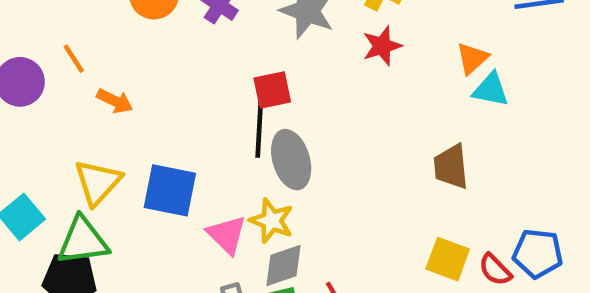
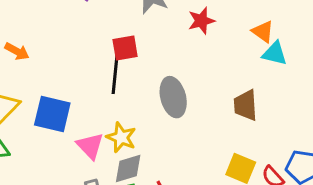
orange triangle: (472, 58) -> (263, 32), turned -45
gray ellipse: (291, 160) -> (173, 97), moved

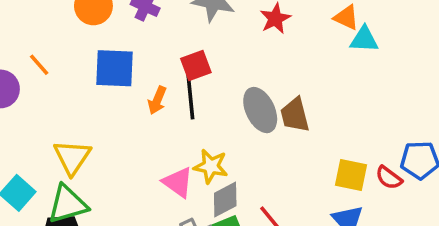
orange arrow: (17, 51) -> (157, 100), moved, turned 95
brown trapezoid: (245, 105) -> (295, 115), moved
blue square: (52, 114) -> (114, 68), moved

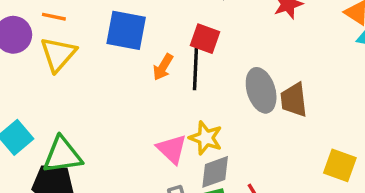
orange line: (39, 65) -> (54, 17), turned -45
red square: (196, 65) -> (205, 39), turned 32
yellow triangle: (72, 157) -> (58, 54), moved

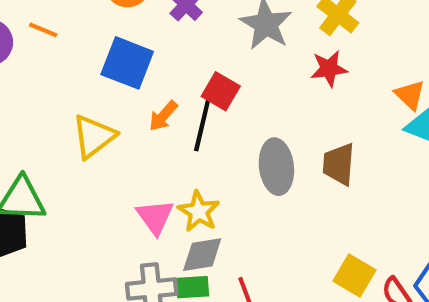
yellow triangle: (58, 54) -> (94, 136), moved
brown trapezoid: (294, 100) -> (339, 164), moved

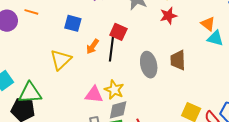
blue square: (127, 63) -> (73, 23), size x0.7
pink triangle: (155, 217) -> (94, 95), turned -42

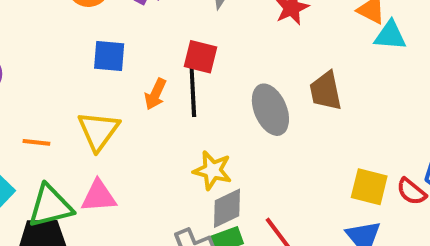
orange line: (31, 12) -> (36, 142), moved
pink triangle: (94, 95) -> (99, 196), moved

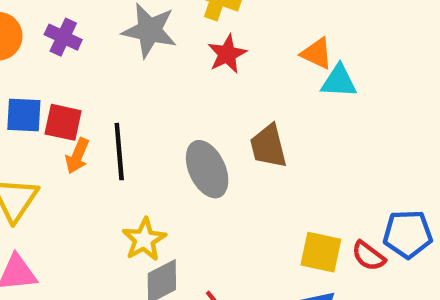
red square: (200, 57) -> (63, 122), moved
yellow star: (212, 170) -> (144, 240), turned 30

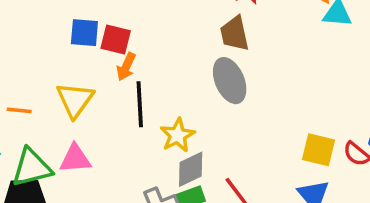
brown trapezoid: (268, 146) -> (234, 34), moved
black line: (119, 152) -> (140, 104), moved

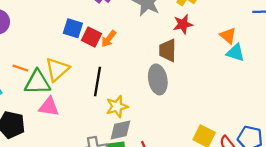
orange arrow: (126, 67) -> (109, 39), moved
green triangle: (32, 168) -> (37, 82), moved

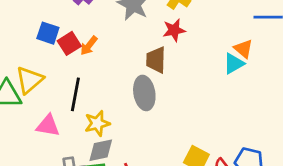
orange triangle: (228, 36) -> (243, 49), moved
red square: (92, 37) -> (69, 43), turned 30
cyan triangle: (235, 53) -> (234, 63), turned -48
pink triangle: (49, 107) -> (48, 126), moved

